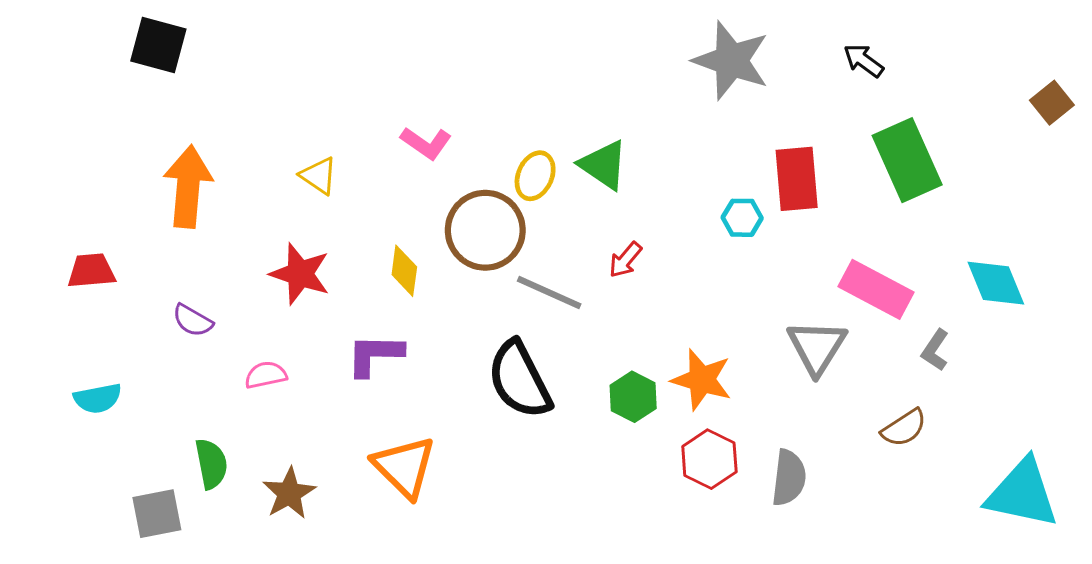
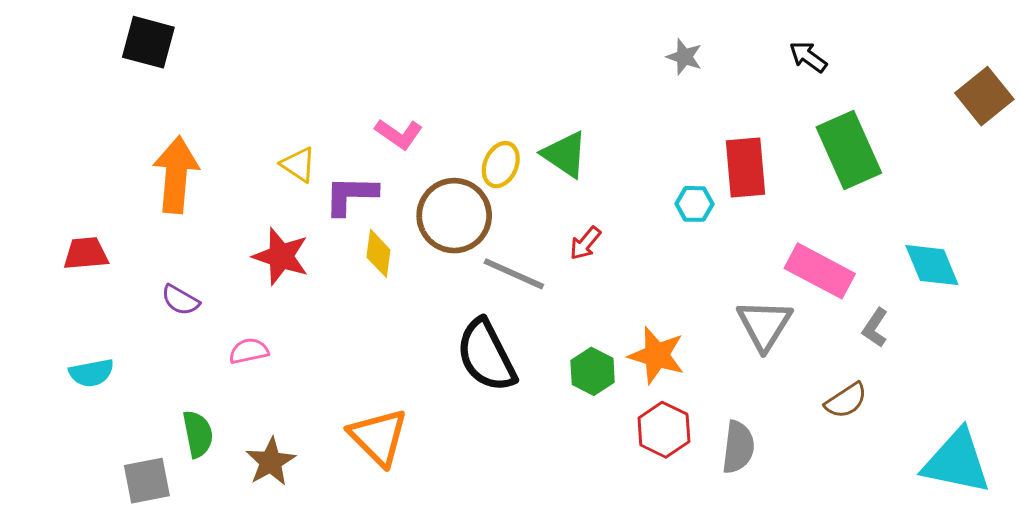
gray star: (731, 61) -> (684, 57), size x0.5
brown square: (1052, 103) -> (984, 96), size x1.4
purple L-shape: (375, 355) -> (351, 195), moved

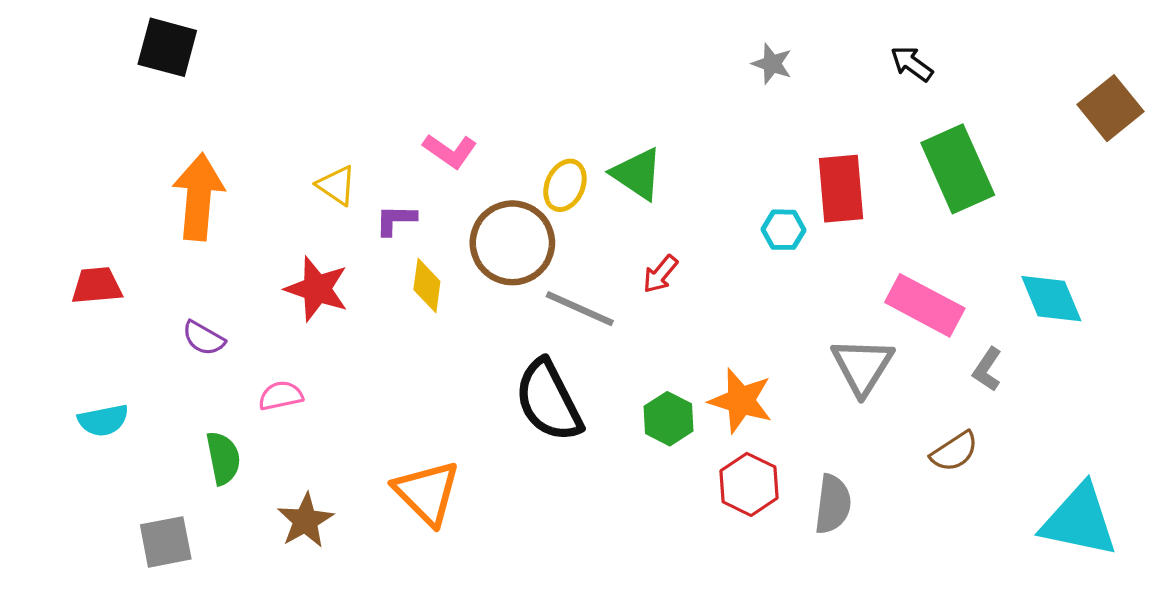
purple L-shape: (351, 195) -> (396, 220), size x0.7
green semicircle: (198, 434) -> (223, 458), moved

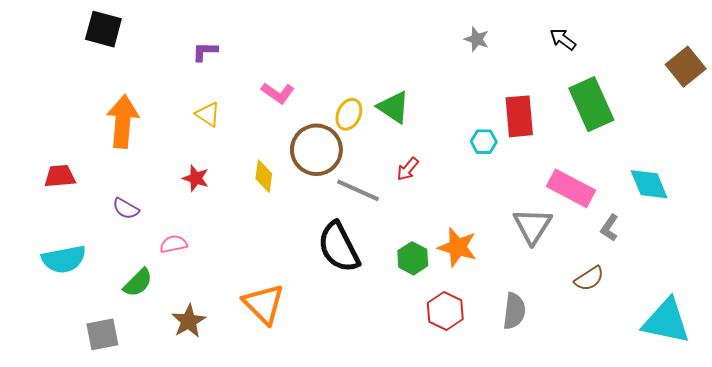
purple L-shape: (396, 220) -> (205, 51), moved
red star: (317, 289) -> (196, 178), size x0.7
cyan semicircle: (103, 420) -> (64, 259), size x1.4
green semicircle: (223, 458) -> (138, 283), turned 56
red hexagon: (749, 484) -> (445, 311), moved

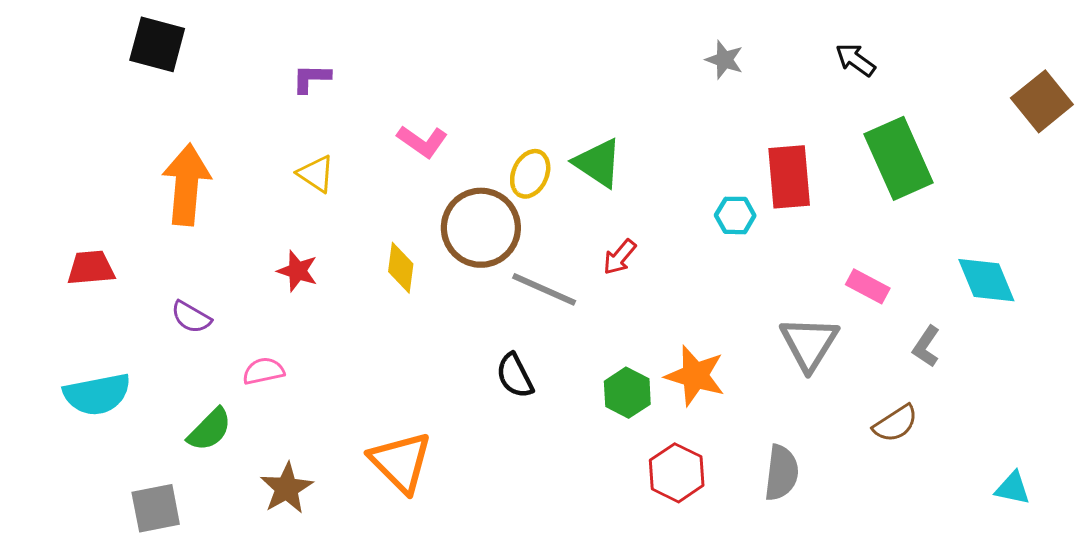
pink rectangle: (571, 188) -> (868, 286), size x0.6
black semicircle: (339, 247) -> (515, 376), size x0.6
cyan triangle: (666, 321) -> (1013, 488), size x0.5

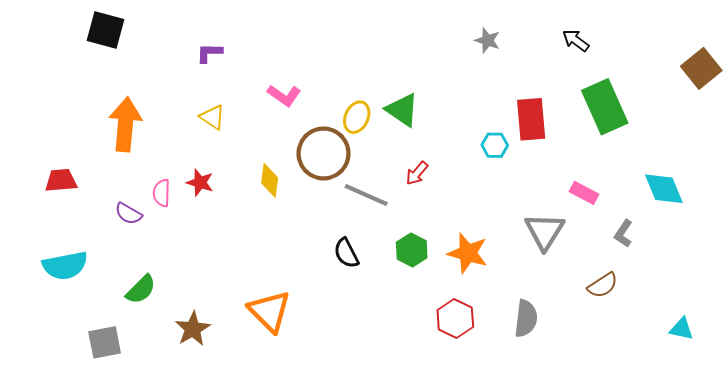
pink semicircle: (264, 371) -> (162, 193), moved, turned -76
green hexagon: (627, 393) -> (412, 250), moved

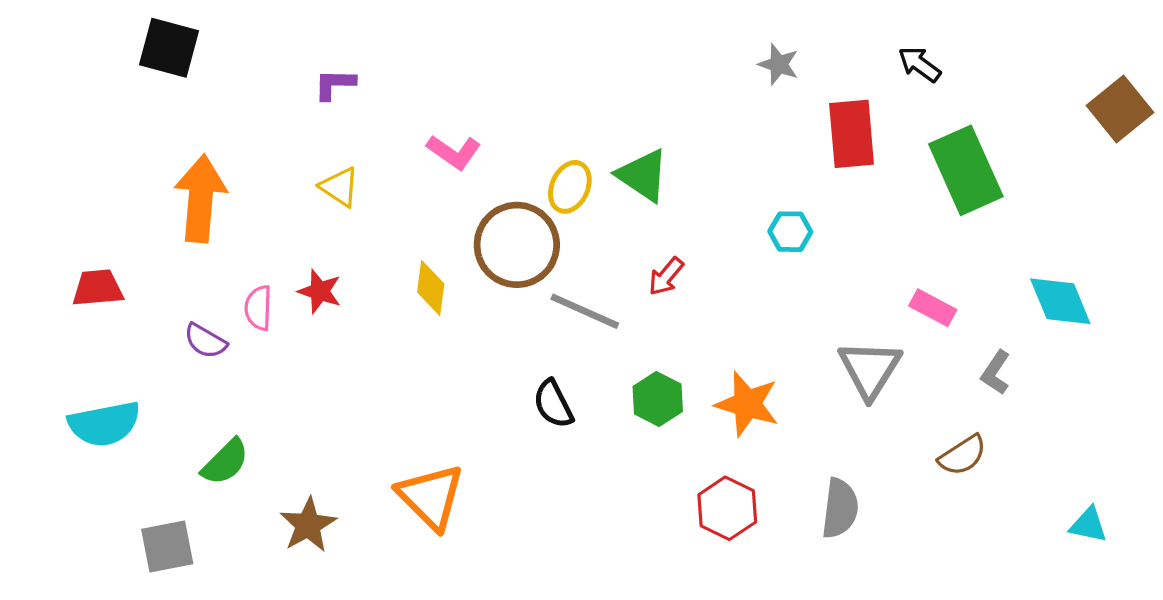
red rectangle: (531, 119) -> (852, 134), moved

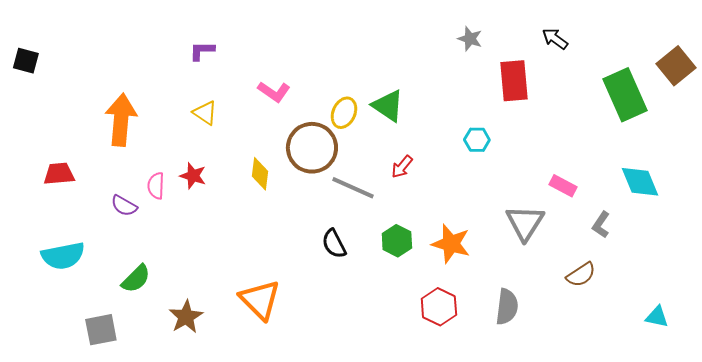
black square: (169, 48) -> (26, 61), moved, size x0.7
green rectangle: (966, 170) -> (625, 95), moved

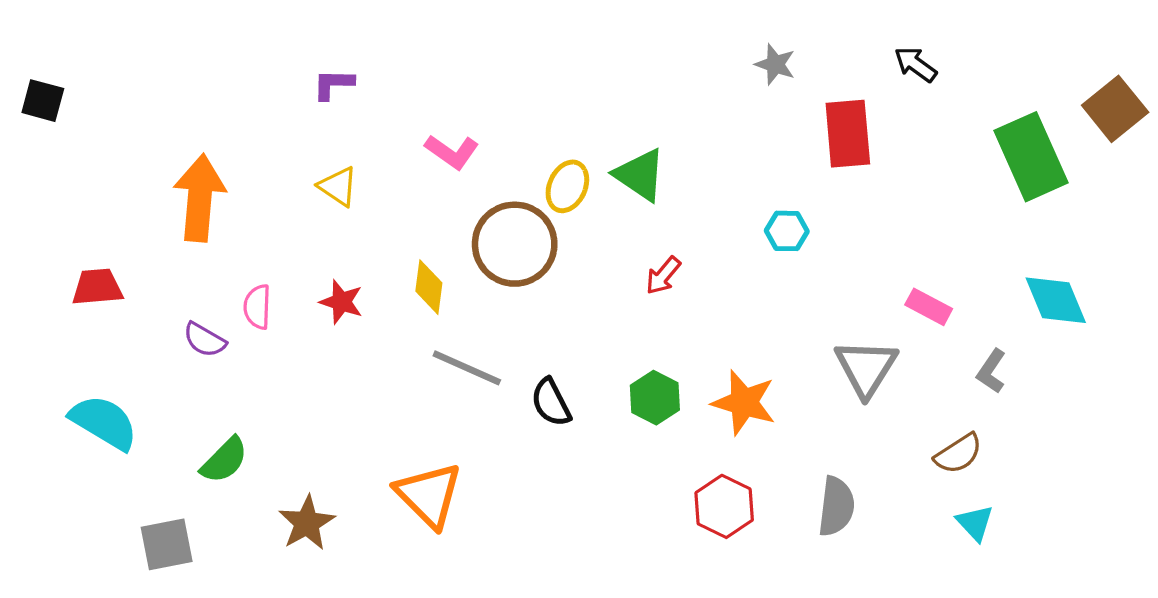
red star: (193, 176) -> (341, 302), moved
gray line: (353, 188) -> (467, 368), moved
cyan semicircle: (63, 256) -> (104, 422), turned -138
cyan triangle: (657, 317) -> (975, 523), moved, turned 35

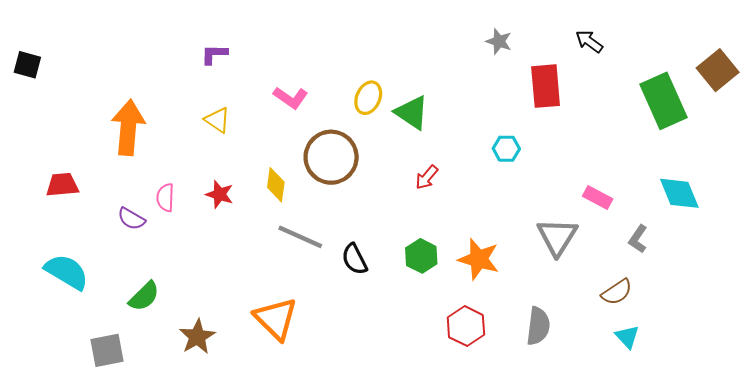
yellow ellipse: (567, 186) -> (368, 98), moved

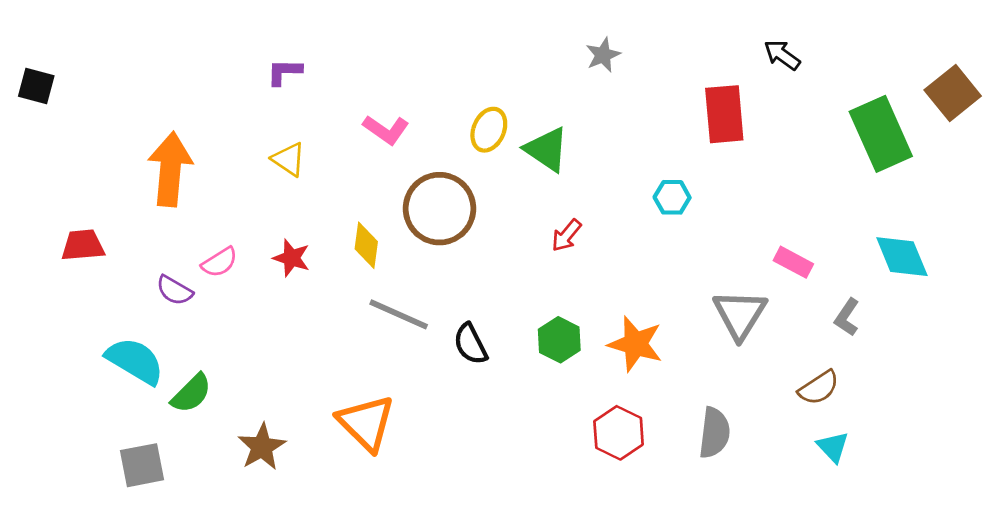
gray star: (499, 41) -> (603, 55), moved, turned 30
pink semicircle: (165, 198) -> (220, 262), turned -124
cyan semicircle: (67, 272) -> (135, 361), moved

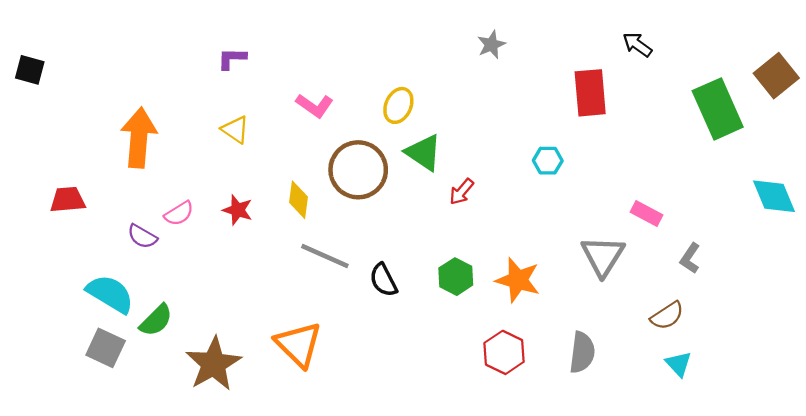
green triangle: (547, 149) -> (424, 153), moved
cyan diamond: (902, 257) -> (774, 196), moved
brown star: (262, 447) -> (213, 364), size x1.4
gray square: (142, 465) -> (106, 348), moved, turned 36

